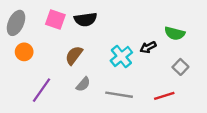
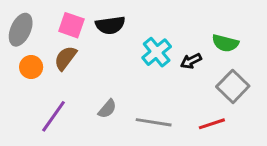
brown semicircle: (74, 55) -> (65, 58), moved
cyan cross: (121, 56) -> (157, 52), moved
gray square: (180, 67) -> (233, 86), size x1.5

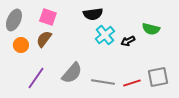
black semicircle: (110, 25) -> (93, 14), moved
gray square: (233, 86) -> (158, 77), moved, turned 35
gray semicircle: (107, 109) -> (72, 73), size x1.6
red line: (212, 124) -> (132, 83), moved

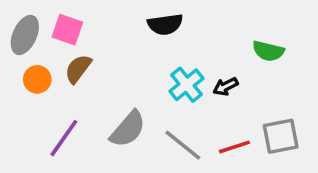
pink square: (48, 17) -> (67, 30), moved
cyan cross: (105, 35) -> (186, 85), moved
black arrow: (128, 41) -> (226, 86), moved
gray line: (103, 82) -> (183, 145), turned 30

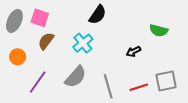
black semicircle: (165, 24) -> (98, 15), turned -48
orange circle: (37, 79) -> (18, 57), moved
cyan cross: (186, 85) -> (83, 43), moved
gray line: (183, 145) -> (108, 86), turned 35

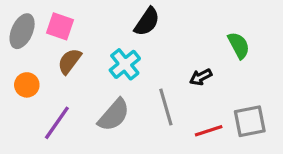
green semicircle: (159, 30) -> (239, 45), turned -132
gray line: (108, 86) -> (166, 107), moved

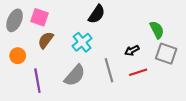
gray square: (250, 121) -> (166, 54), moved, turned 30
purple line: (57, 123) -> (37, 81), turned -45
red line: (209, 131) -> (138, 72), moved

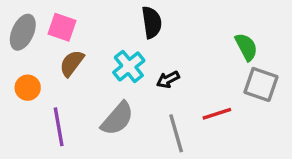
black semicircle: (97, 14) -> (152, 22), turned -42
black arrow: (132, 50) -> (168, 80), moved
gray line: (109, 70) -> (176, 133), moved

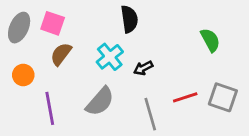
gray square: (261, 84) -> (223, 97), moved

